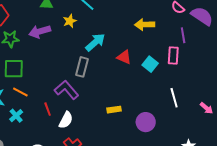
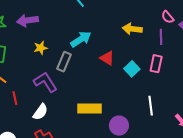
yellow star: (70, 21) -> (41, 48), moved
purple line: (183, 35) -> (161, 37), moved
red line: (48, 109) -> (15, 98), moved
yellow rectangle: (114, 110) -> (90, 109), size x1.6

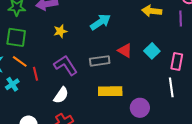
red triangle: (107, 58) -> (125, 50), moved
gray rectangle: (64, 62) -> (100, 61), moved, turned 60
pink rectangle: (156, 64) -> (177, 61), moved
red line: (15, 98) -> (35, 74), moved

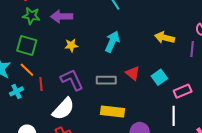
cyan arrow: (100, 22) -> (112, 42), turned -40
pink rectangle: (177, 61) -> (183, 91), turned 48
white semicircle: (61, 95) -> (63, 109), size x1.4

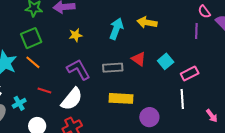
yellow arrow: (165, 38) -> (147, 23), moved
green square: (27, 45) -> (31, 38), turned -35
red line: (41, 84) -> (44, 90), moved, turned -64
cyan cross: (16, 91) -> (19, 103), moved

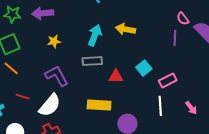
red triangle: (139, 59) -> (116, 76), moved, turned -35
gray rectangle: (113, 68) -> (92, 61), moved
pink arrow: (212, 116) -> (191, 108), moved

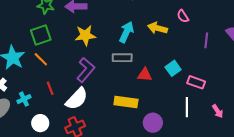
pink semicircle: (183, 19) -> (183, 16), moved
yellow star: (54, 41) -> (85, 35), size x1.5
purple L-shape: (57, 76) -> (86, 70), turned 65
pink rectangle: (168, 80) -> (196, 82), turned 42
red line: (23, 97) -> (50, 88), turned 48

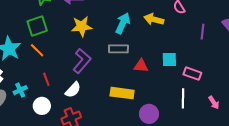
cyan square: (173, 68) -> (169, 60), turned 35
white semicircle: (77, 99) -> (73, 90), size x0.7
white circle: (40, 123) -> (42, 106), moved

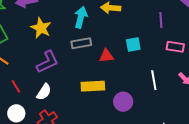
yellow star: (82, 26) -> (41, 28), turned -30
purple line: (202, 32) -> (161, 20), moved
purple L-shape: (82, 61) -> (47, 62), turned 35
pink rectangle: (192, 74) -> (175, 47), moved

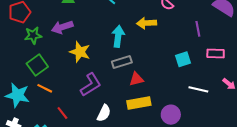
cyan square: (133, 44) -> (183, 59), moved
red triangle: (106, 56) -> (136, 79), moved
white line: (154, 80) -> (198, 89), turned -60
white semicircle: (44, 92) -> (104, 113), moved

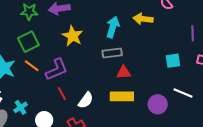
purple L-shape: (91, 85) -> (57, 69), moved
red line: (62, 113) -> (62, 94), moved
purple circle: (171, 115) -> (158, 104), moved

